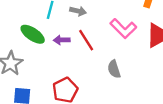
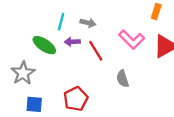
purple arrow: (62, 40) -> (72, 42), moved

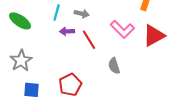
green ellipse: (44, 45) -> (20, 21), moved

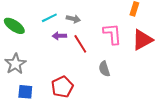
cyan line: (57, 13) -> (49, 18), turned 49
pink L-shape: (122, 29) -> (112, 34), turned -140

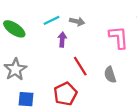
purple arrow: (59, 36) -> (62, 40), turned 96
red line: (80, 44) -> (80, 66), moved

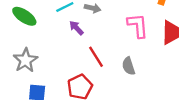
purple arrow: (62, 40) -> (76, 28), turned -48

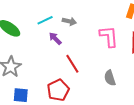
gray semicircle: (128, 66) -> (110, 78), moved

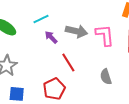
gray arrow: (69, 21) -> (76, 31), moved, size x1.5

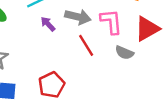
red line: (68, 63) -> (86, 45), moved
gray semicircle: (106, 77) -> (124, 53), moved, turned -49

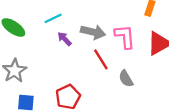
gray semicircle: (124, 53) -> (126, 79), moved, turned 36

